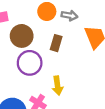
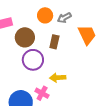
gray arrow: (69, 15) -> (64, 18), turned 144
yellow arrow: (58, 86) -> (58, 78), turned 98

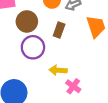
pink cross: (42, 93) -> (73, 86), moved

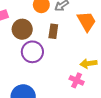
yellow arrow: (58, 70) -> (88, 63), moved

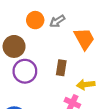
brown rectangle: (53, 31) -> (61, 68), moved

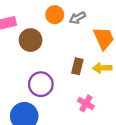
purple circle: (25, 71) -> (41, 84), moved
yellow arrow: (86, 85) -> (102, 68), moved

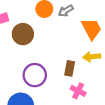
brown rectangle: (77, 66) -> (70, 68), moved

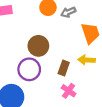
brown circle: (23, 34) -> (38, 46), moved

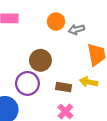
brown rectangle: (64, 68) -> (64, 87), turned 72

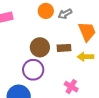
brown rectangle: (64, 87) -> (64, 48), moved

